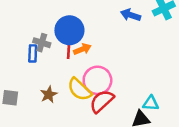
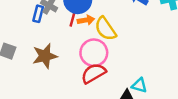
yellow semicircle: (79, 89) -> (105, 29), moved
brown star: (49, 95) -> (45, 56), size x1.5

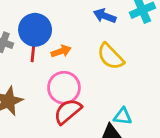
orange arrow: (86, 20) -> (61, 51), moved
yellow semicircle: (105, 29) -> (111, 56), moved

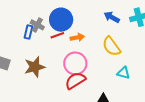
red line: (33, 52) -> (57, 35), turned 56
cyan triangle: (123, 116) -> (124, 73), moved

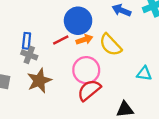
blue circle: (61, 20) -> (78, 21), moved
gray cross: (37, 25) -> (29, 55), moved
yellow semicircle: (111, 46) -> (110, 45), moved

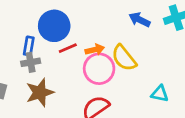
blue circle: (78, 21) -> (54, 26), moved
gray cross: (29, 55) -> (31, 62), turned -35
pink circle: (86, 70) -> (99, 69), moved

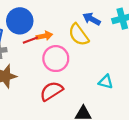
orange arrow: (95, 50) -> (44, 36), moved
yellow semicircle: (124, 58) -> (79, 35), moved

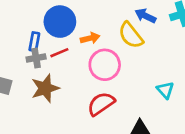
red line: (30, 40) -> (59, 53), moved
cyan triangle: (106, 82) -> (165, 90), turned 35

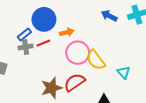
yellow semicircle: (131, 35) -> (96, 60), moved
blue rectangle: (34, 42) -> (24, 35), turned 40
brown star: (45, 88) -> (52, 88), moved

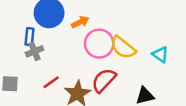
blue rectangle: (24, 35) -> (30, 37), turned -32
red line: (43, 43) -> (51, 82), moved

